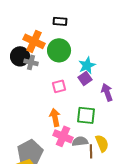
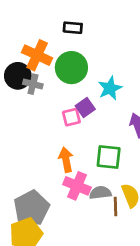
purple square: (85, 78) -> (85, 107), moved

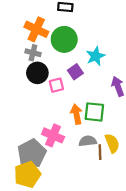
black circle: (18, 76) -> (37, 73), moved
pink square: (71, 117) -> (56, 85), moved
orange arrow: (66, 160) -> (76, 114), moved
pink cross: (77, 186) -> (53, 135), moved

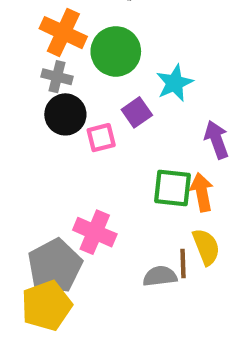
orange arrow: (76, 114) -> (202, 192), moved
gray semicircle: (88, 141) -> (160, 276), moved

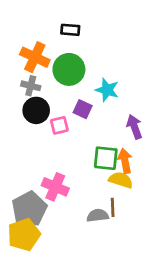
cyan star: (175, 83) -> (107, 90), turned -30
purple square: (137, 112) -> (83, 109), turned -30
yellow semicircle: (206, 247) -> (121, 180), moved, turned -50

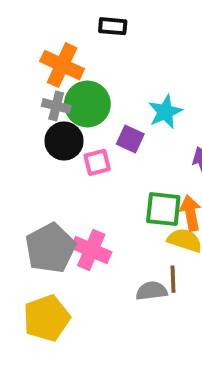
green circle: (69, 69) -> (87, 104), moved
cyan star: (107, 90) -> (165, 112), turned 30
gray pentagon: (29, 209) -> (50, 248), moved

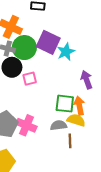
purple square: (130, 139) -> (48, 42), moved, size x1.6
gray semicircle: (152, 291) -> (59, 125), moved

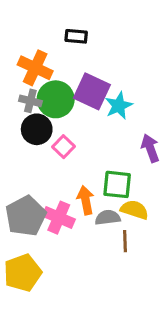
pink square: (30, 79) -> (64, 147), turned -32
orange arrow: (79, 106) -> (86, 200), moved

